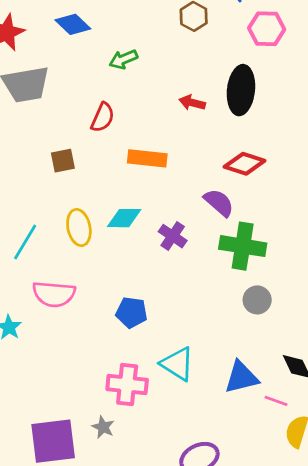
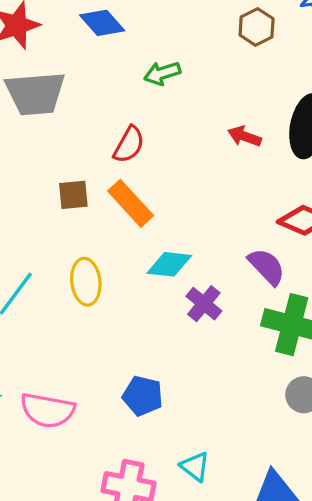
orange rectangle: (147, 158) -> (131, 203), moved, turned 36
cyan diamond: (124, 218) -> (169, 264), moved
pink semicircle: (54, 294) -> (48, 410), moved
cyan triangle: (177, 364) -> (195, 467), size x0.7

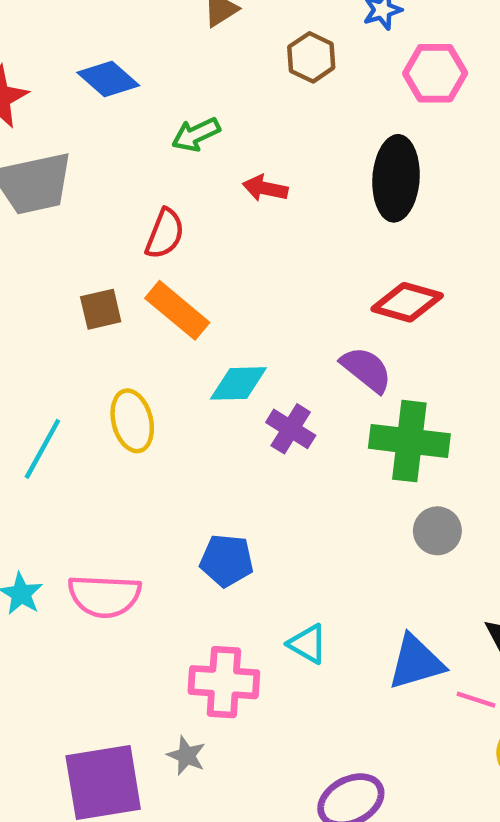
red arrow: (245, 136) -> (265, 188), moved

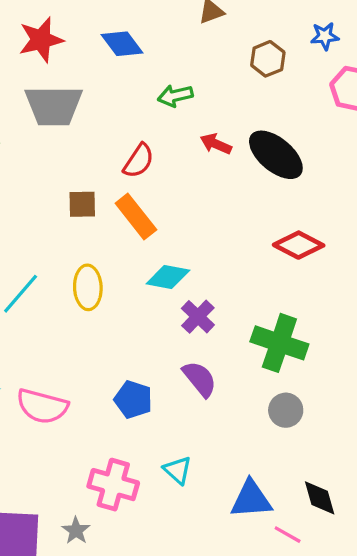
black ellipse: (396, 178) -> (276, 155), moved, turned -66
purple semicircle: (366, 369) -> (200, 379), moved

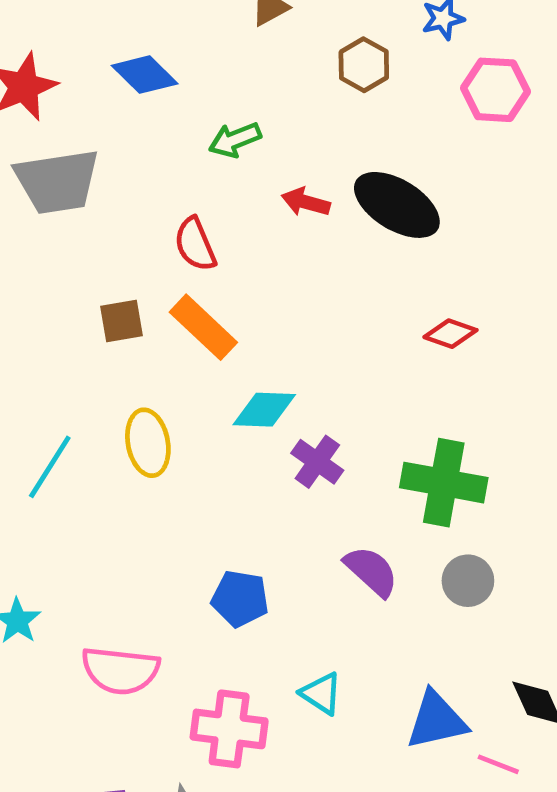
red semicircle: (139, 161) -> (195, 244), turned 132
red diamond: (299, 245) -> (450, 334), size x0.7
purple semicircle: (200, 379) -> (371, 571), moved
pink semicircle: (42, 406) -> (120, 670), moved

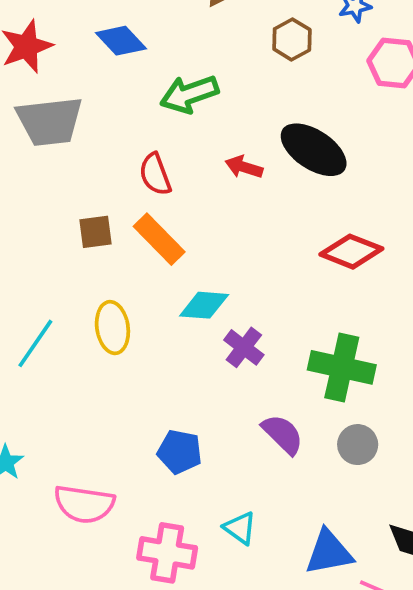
green arrow: (235, 140) -> (189, 94), size x1.4
red arrow: (306, 202) -> (244, 167), moved
red diamond: (450, 334) -> (351, 252), size x1.5

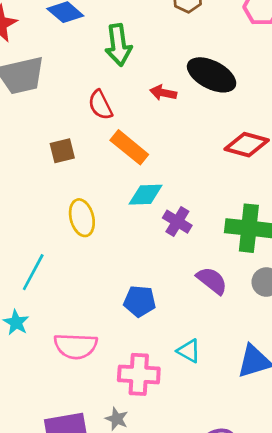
green arrow: (189, 94) -> (118, 45), turned -72
orange rectangle: (159, 239) -> (129, 147), moved
cyan line: (35, 343) -> (33, 272), moved

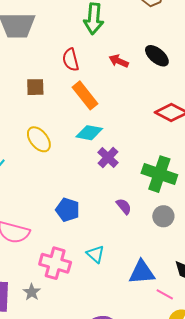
black ellipse: (212, 75) -> (157, 56), size x0.7
yellow ellipse: (82, 218) -> (39, 139), turned -36
purple semicircle: (212, 281) -> (124, 206), size x0.7

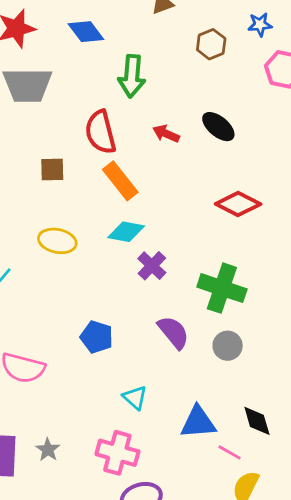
red semicircle: (71, 60) -> (101, 132), size x1.4
yellow ellipse: (39, 139) -> (57, 241), turned -40
purple semicircle: (124, 206) -> (173, 332), size x1.5
pink cross: (55, 263) -> (117, 453), moved

